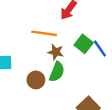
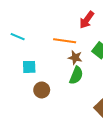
brown circle: (36, 80) -> (42, 90), moved

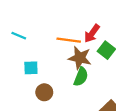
red arrow: (87, 20) -> (92, 33), moved
brown star: (75, 58) -> (80, 58), size x1.5

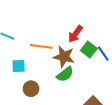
orange line: (69, 40) -> (41, 46), moved
green semicircle: (81, 77) -> (65, 74), turned 30

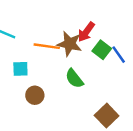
brown star: (64, 57) -> (70, 44), moved
green semicircle: (65, 74) -> (74, 78), turned 90

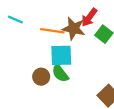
cyan square: (20, 69) -> (61, 55), moved, size x1.5
green semicircle: (74, 78) -> (60, 73), moved

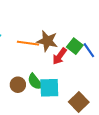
red arrow: (89, 17) -> (59, 56), moved
cyan square: (61, 55) -> (49, 88), moved

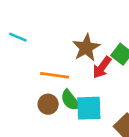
brown star: (47, 41) -> (86, 48), turned 30
orange line: (28, 43) -> (55, 75), moved

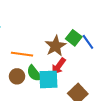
brown star: (86, 48) -> (56, 46), moved
red arrow: (102, 67) -> (59, 66), moved

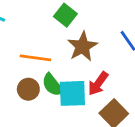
green square: (74, 38) -> (65, 15), moved
red arrow: (59, 66) -> (98, 84), moved

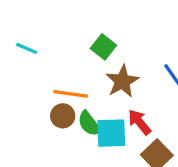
red arrow: (98, 84) -> (140, 122), turned 105
brown circle: (28, 89) -> (63, 116), moved

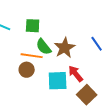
green square: (103, 47) -> (33, 26), moved, turned -35
green semicircle: (89, 124) -> (44, 47), moved

